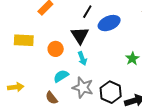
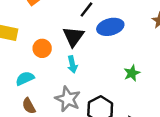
cyan semicircle: (61, 76) -> (25, 78), moved

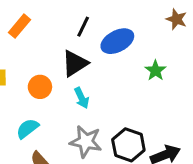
black triangle: (73, 37) -> (75, 63), turned 35
green star: (132, 73) -> (156, 71), moved

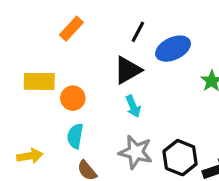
orange circle: (40, 87) -> (73, 98), moved
cyan semicircle: (27, 129) -> (75, 136), turned -45

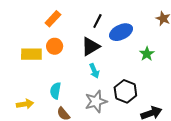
orange circle: (73, 98) -> (55, 46), moved
gray star: (136, 152) -> (96, 101), turned -30
black hexagon: (180, 158) -> (125, 91), moved

